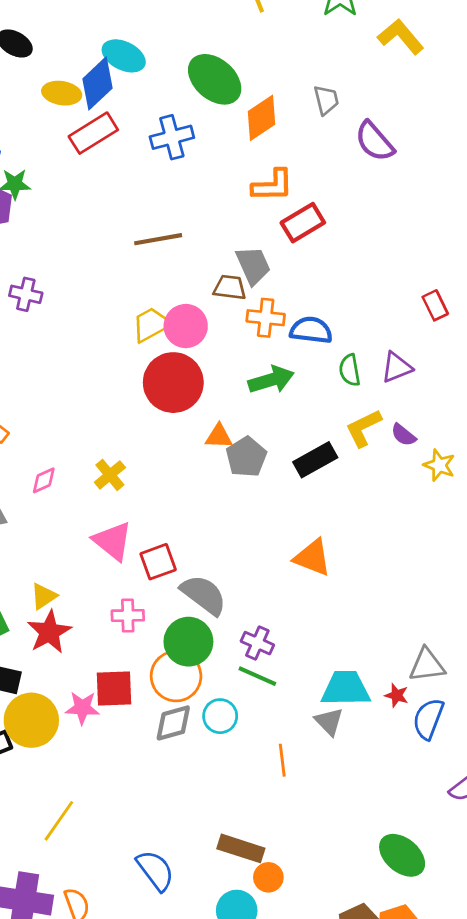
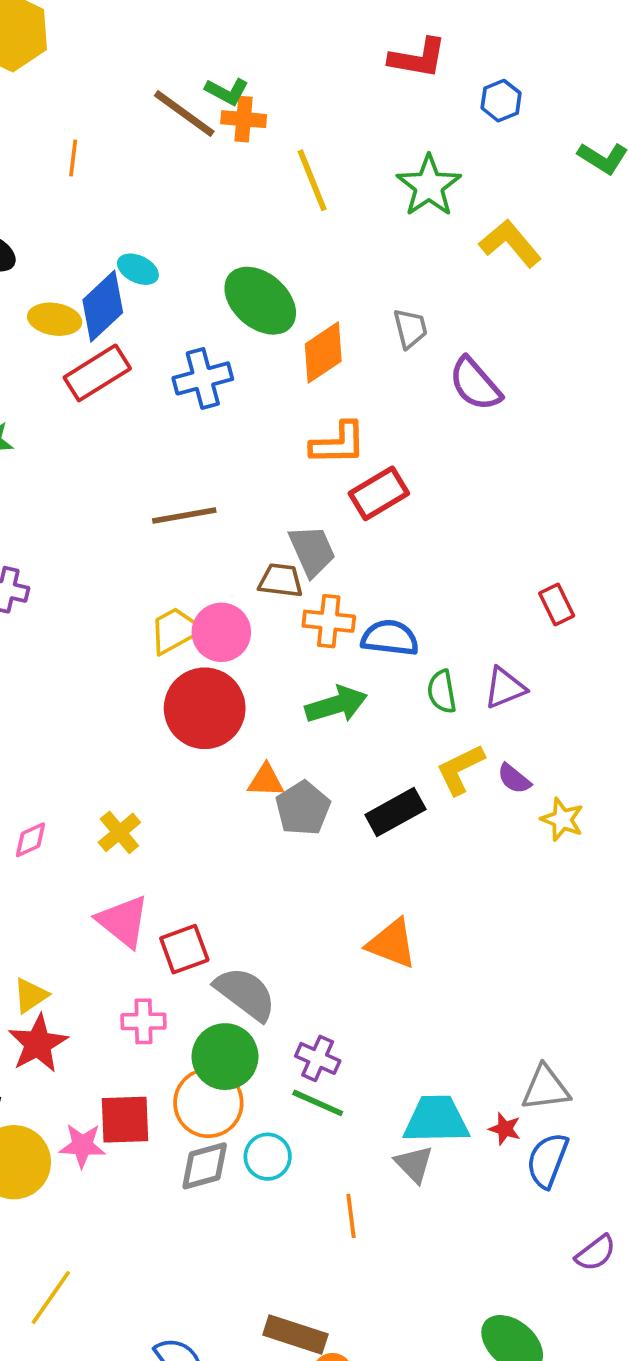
cyan ellipse: (124, 56) -> (138, 269), size x0.7

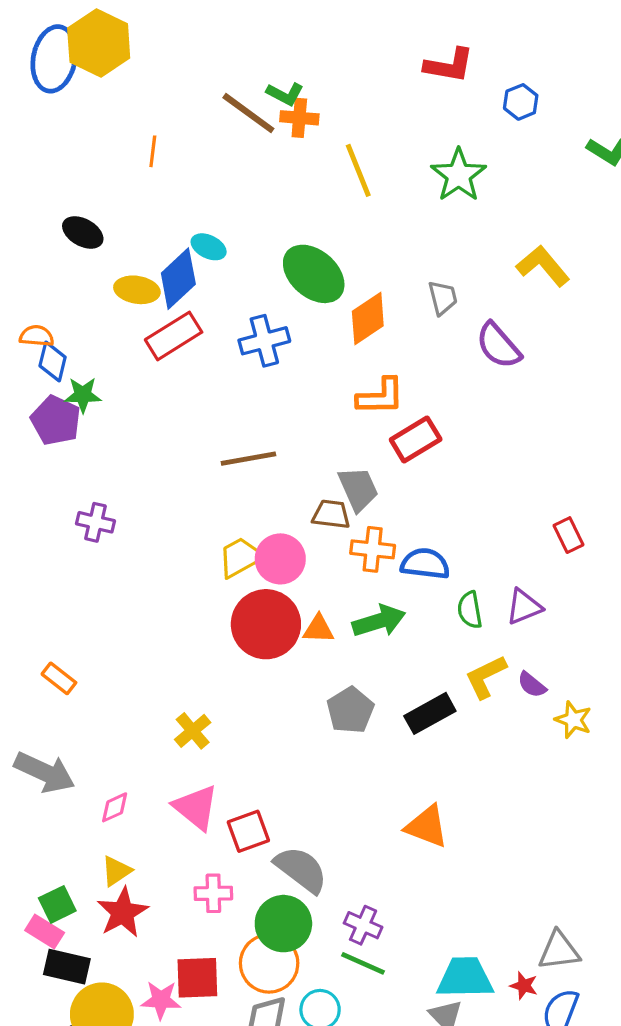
yellow L-shape: (510, 243) -> (543, 266), moved
orange triangle: (266, 781) -> (318, 629), moved
pink diamond: (30, 840) -> (115, 807), moved

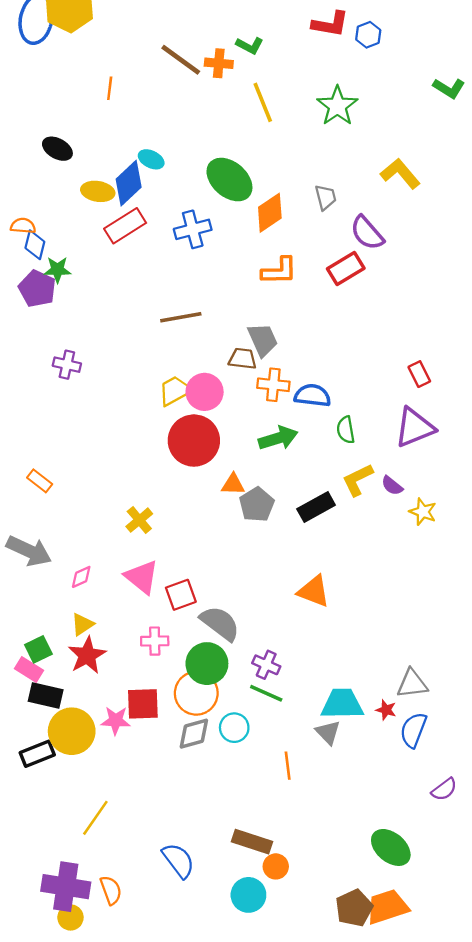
green L-shape: (285, 94) -> (250, 45), moved
blue hexagon: (521, 102) -> (368, 35), moved
red rectangle: (416, 439) -> (346, 269), moved
purple triangle: (524, 607) -> (415, 427), moved, size x1.5
orange triangle: (318, 629) -> (233, 484), moved

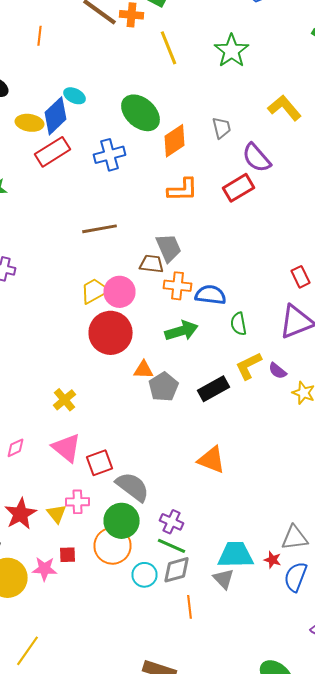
yellow triangle: (82, 624) -> (56, 514), moved, turned -35
red square: (143, 704) -> (68, 555), size x0.6
gray diamond: (194, 734) -> (176, 570), moved

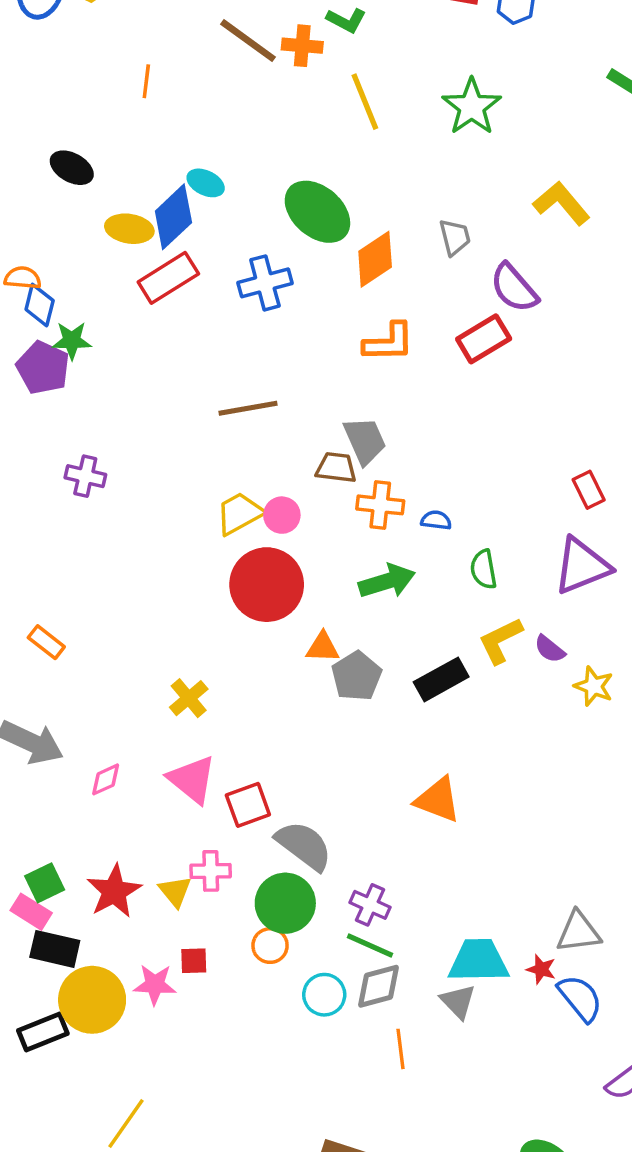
pink circle: (120, 292) -> (282, 515), size x0.7
blue semicircle: (210, 295) -> (436, 520), size x0.6
orange circle: (112, 546) -> (270, 946), size x0.6
blue semicircle: (296, 577) -> (580, 998), turned 120

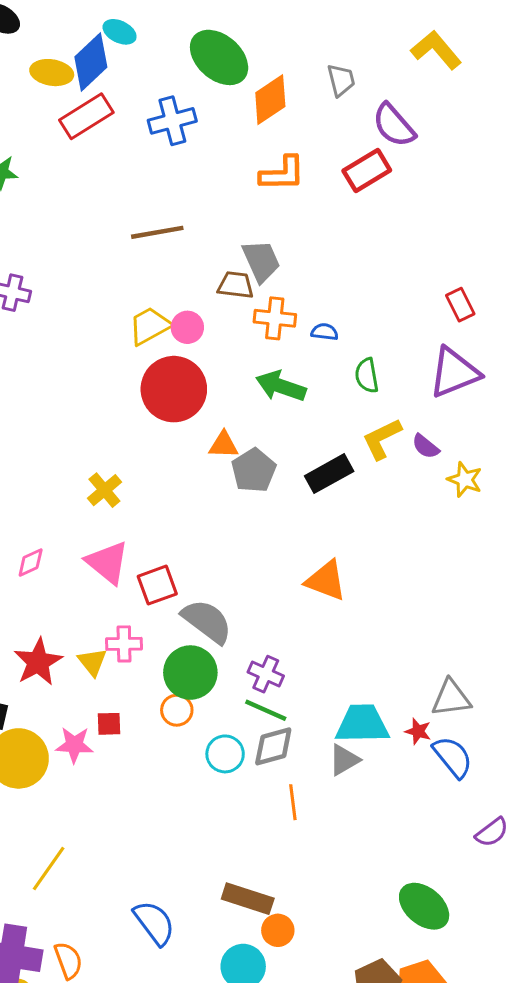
green arrow: (387, 581) -> (281, 386), turned -144
gray triangle: (458, 1001) -> (344, 760), turned 44

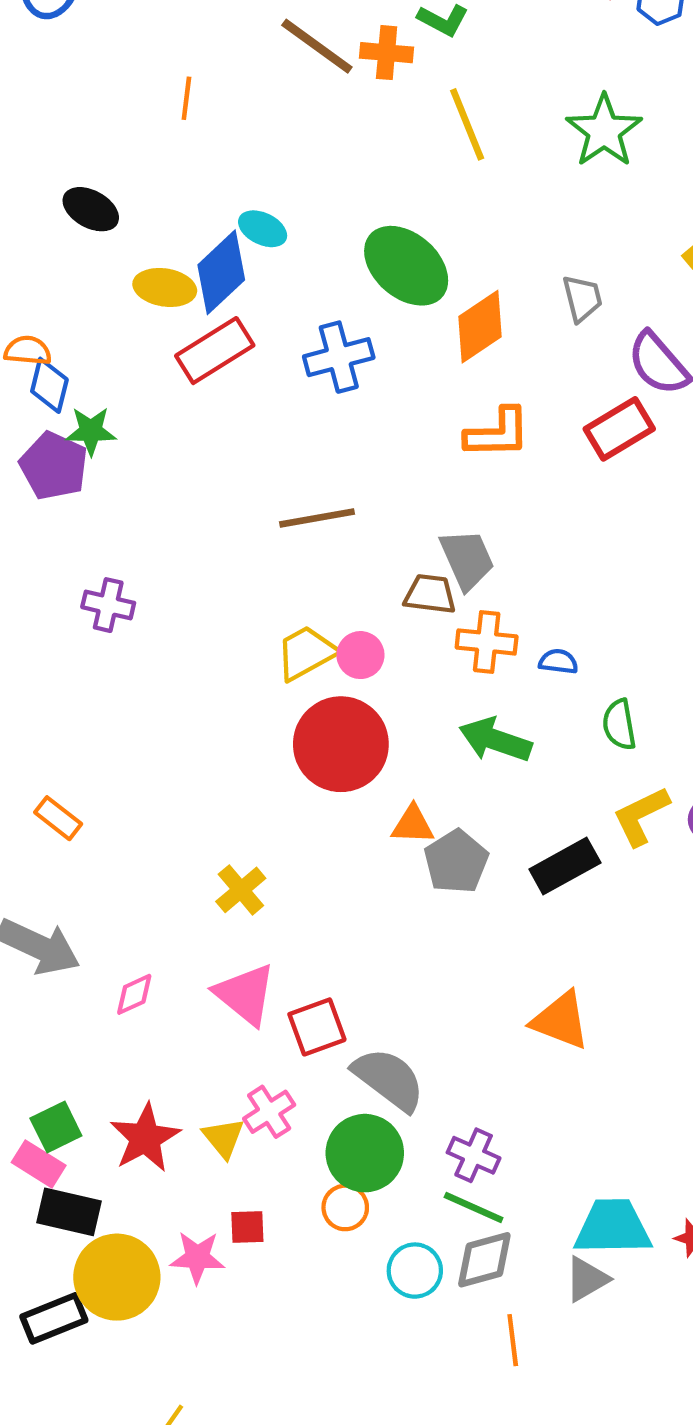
pink cross: (124, 644) -> (269, 1112), turned -32

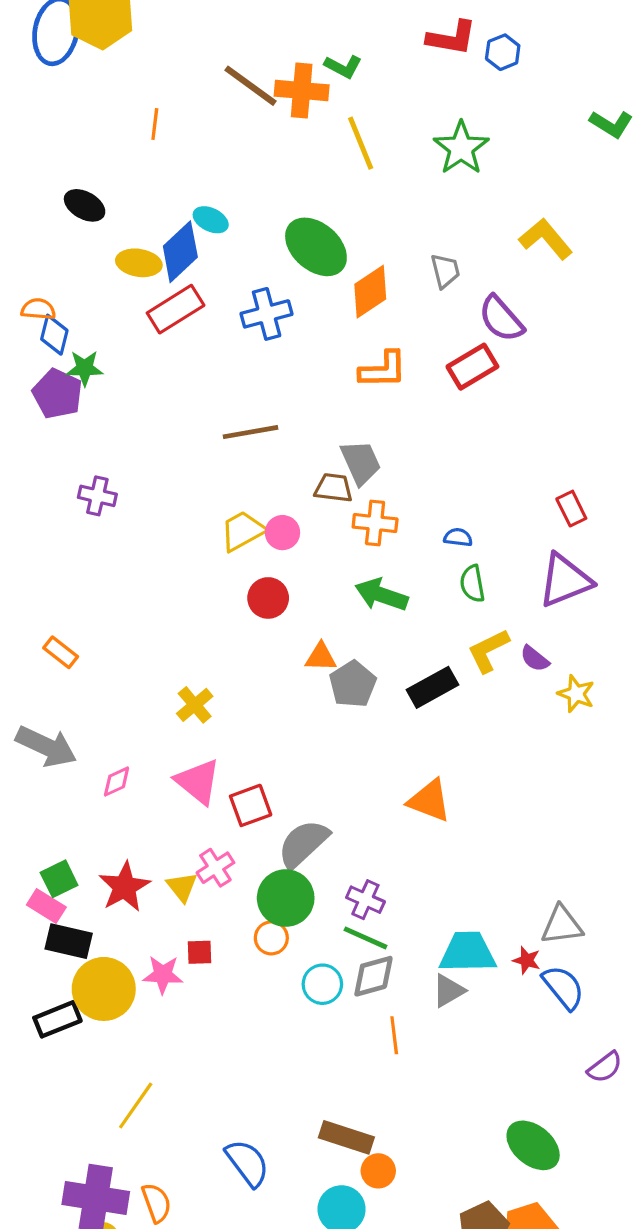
orange cross: (387, 53) -> (302, 90), size x1.4
blue semicircle: (558, 662) -> (458, 537), moved
red circle: (341, 744) -> (268, 598), size x0.6
gray semicircle: (389, 1079) -> (303, 844), turned -80

